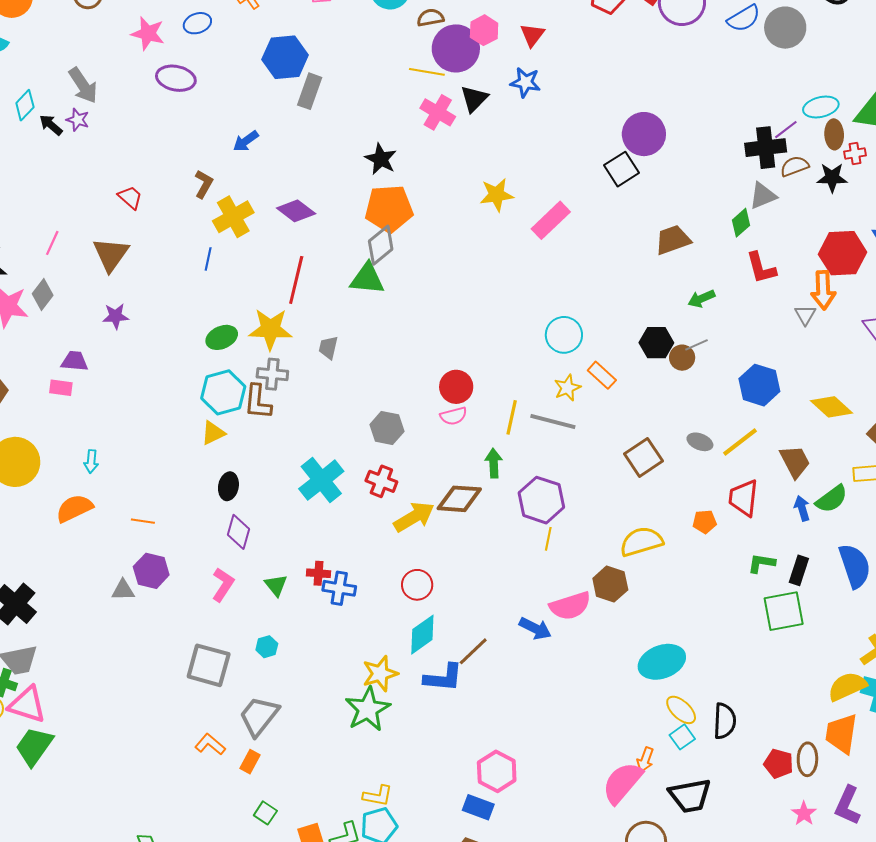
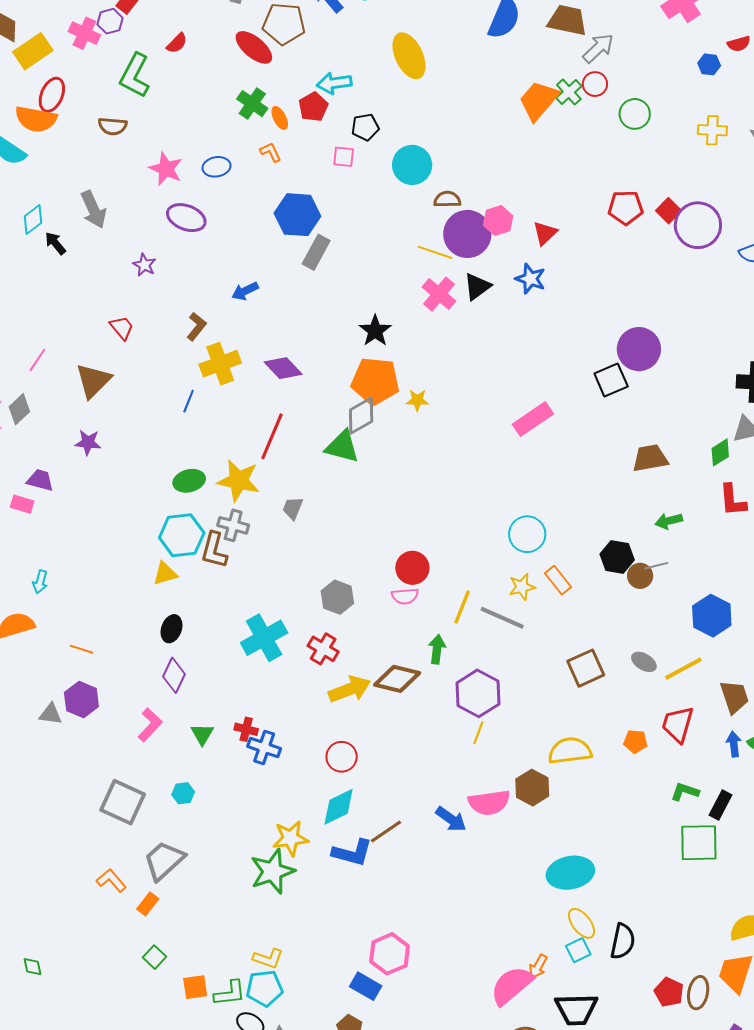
purple star: (78, 120) -> (144, 265), moved
yellow star: (497, 195) -> (417, 400), moved, size x0.7

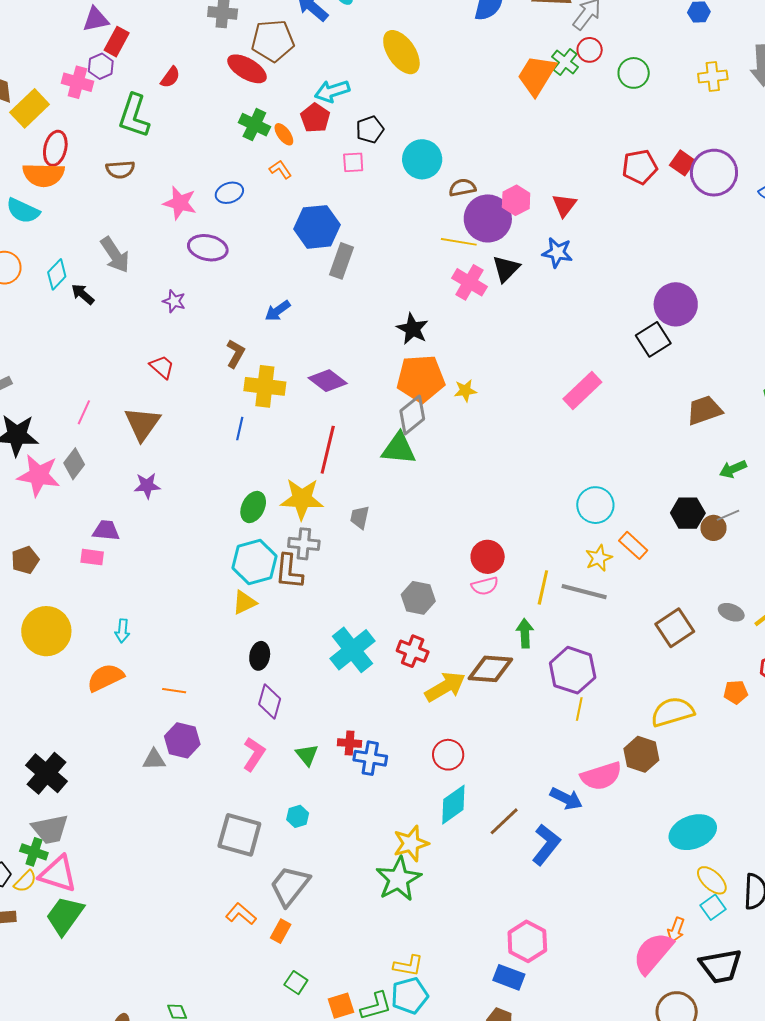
yellow cross: (220, 364) -> (265, 386), turned 36
green ellipse: (189, 481) -> (253, 507), turned -40
blue L-shape: (352, 853) -> (546, 845), moved, turned -57

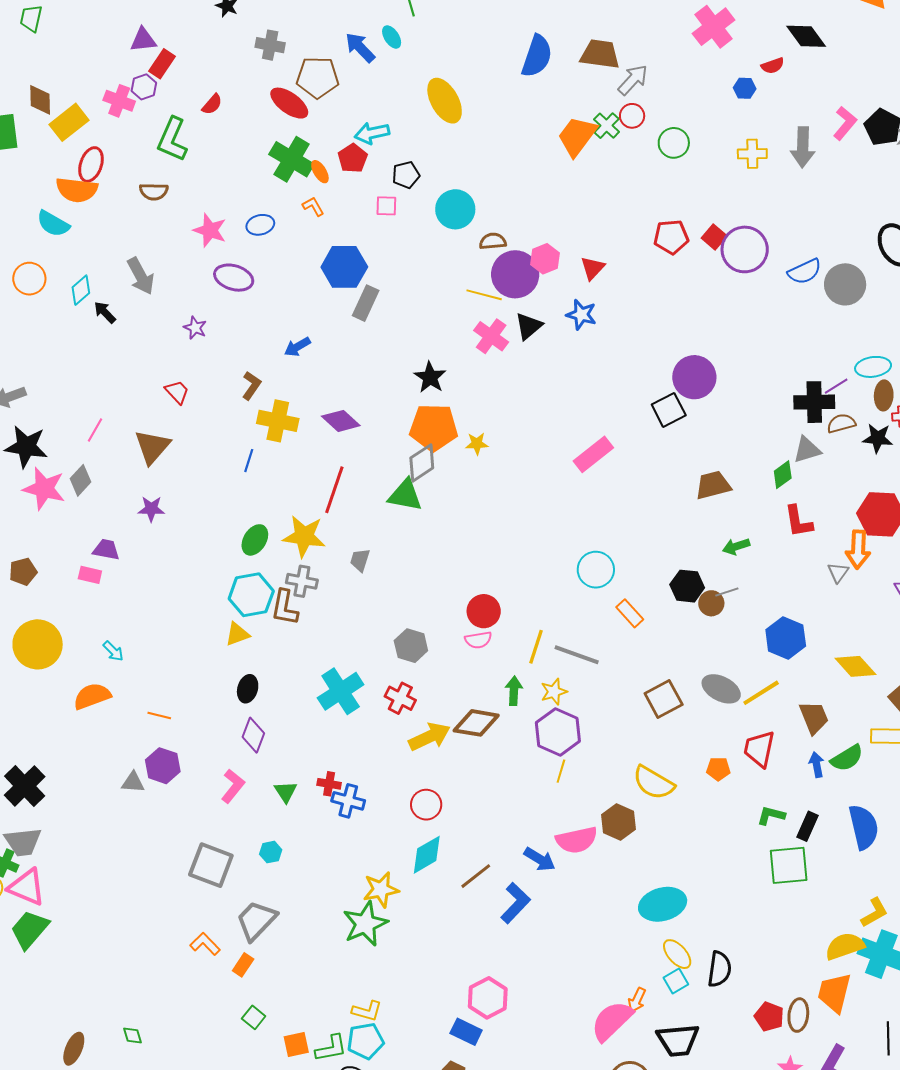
green cross: (254, 125) -> (292, 159), size x1.4
yellow star: (599, 558) -> (554, 692), moved
gray ellipse: (731, 612) -> (721, 689), size x1.5
cyan arrow: (122, 631) -> (113, 651), turned -55
yellow semicircle: (672, 712) -> (653, 783), turned -138

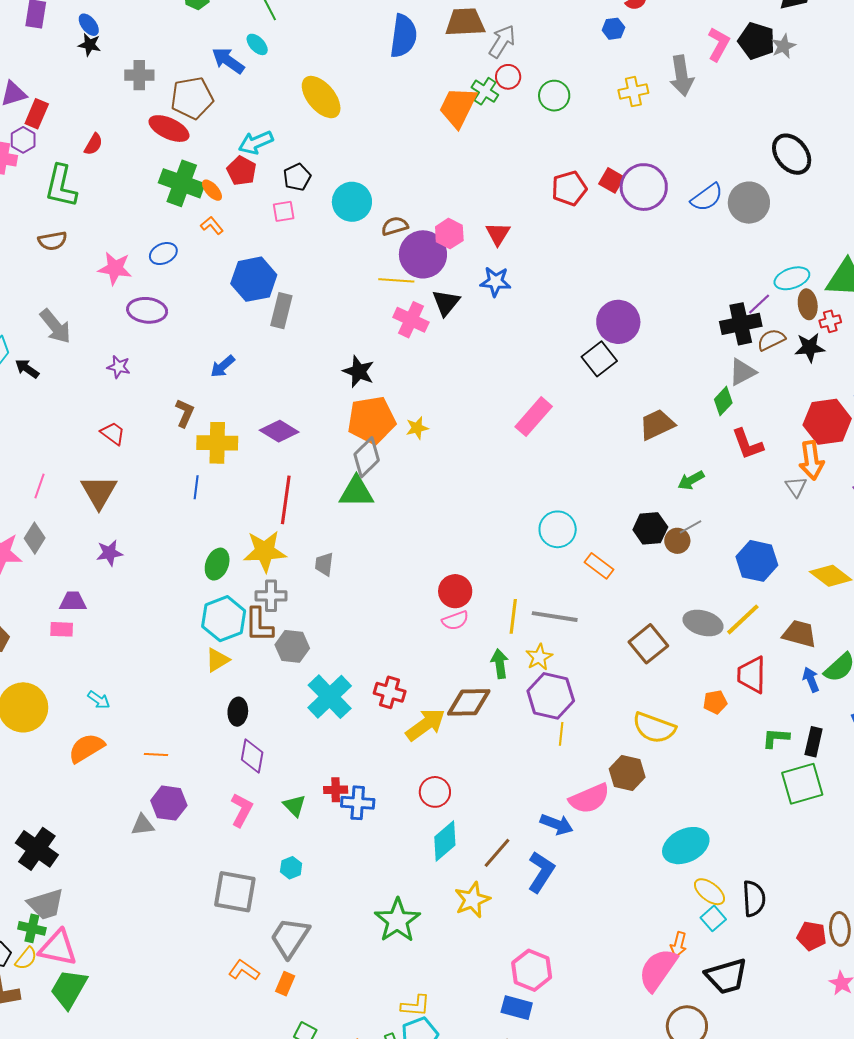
gray hexagon: (411, 646) -> (292, 646), moved
brown trapezoid: (814, 717) -> (799, 634), turned -42
yellow star: (381, 889) -> (472, 900), moved

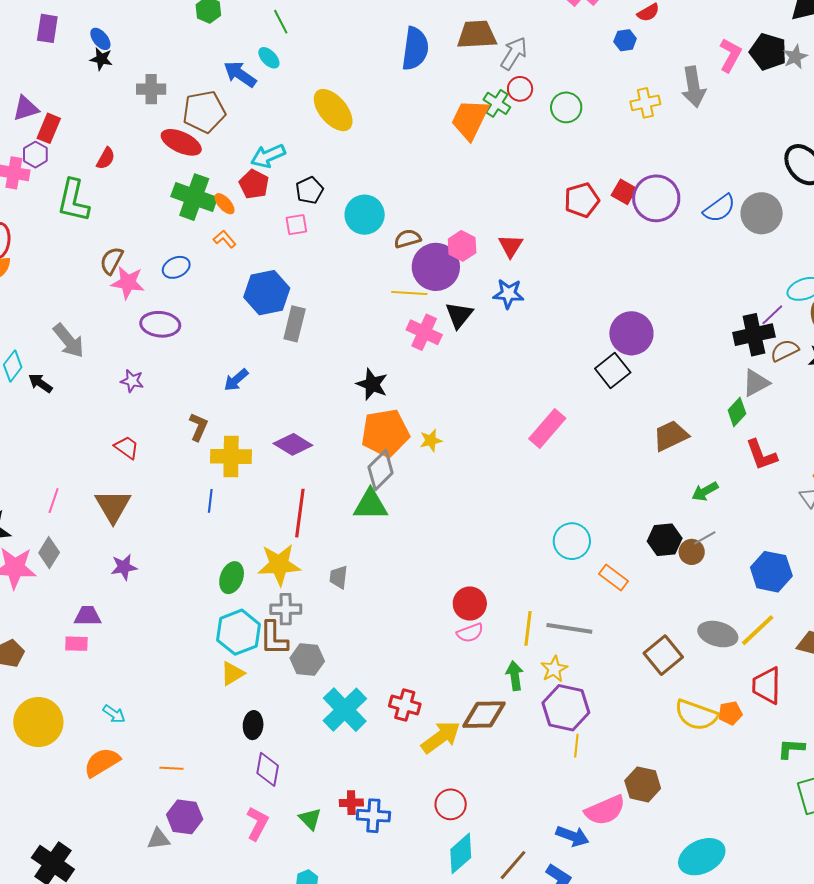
brown semicircle: (52, 241) -> (112, 261), moved, turned 128
yellow semicircle: (654, 728) -> (696, 715), moved

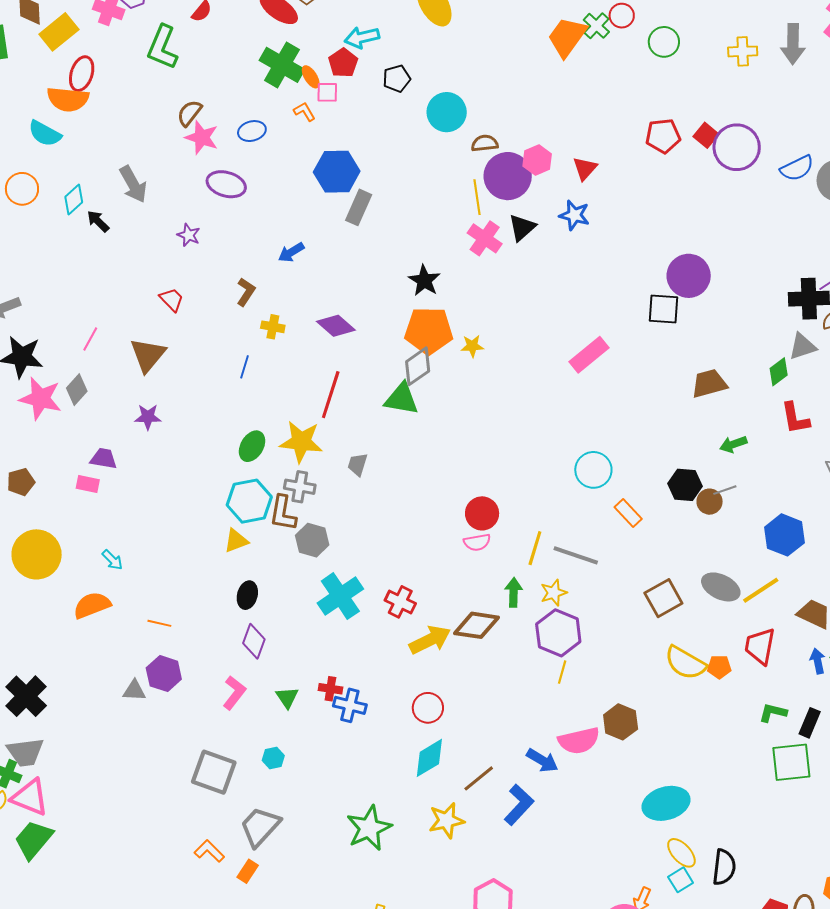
pink square: (296, 225) -> (327, 92), moved
yellow line: (409, 293) -> (477, 197), turned 68
black square: (613, 370) -> (664, 309), turned 32
yellow cross: (231, 456) -> (273, 327), size x0.6

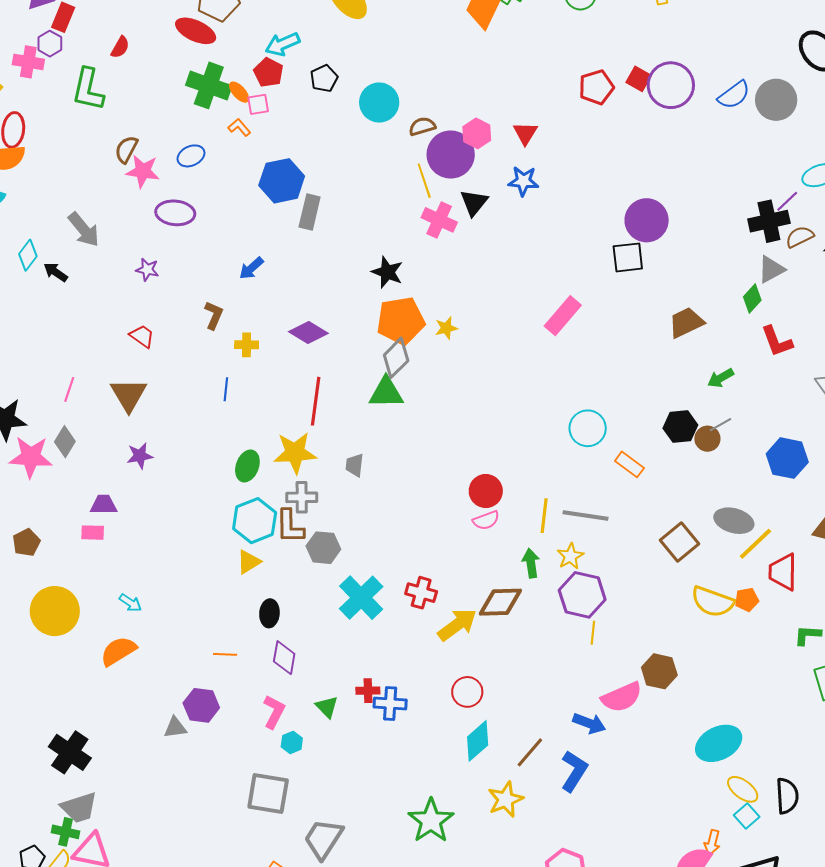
yellow line: (761, 590) -> (756, 544), moved
orange line: (159, 623) -> (225, 654), moved
cyan hexagon: (273, 758) -> (292, 742), moved

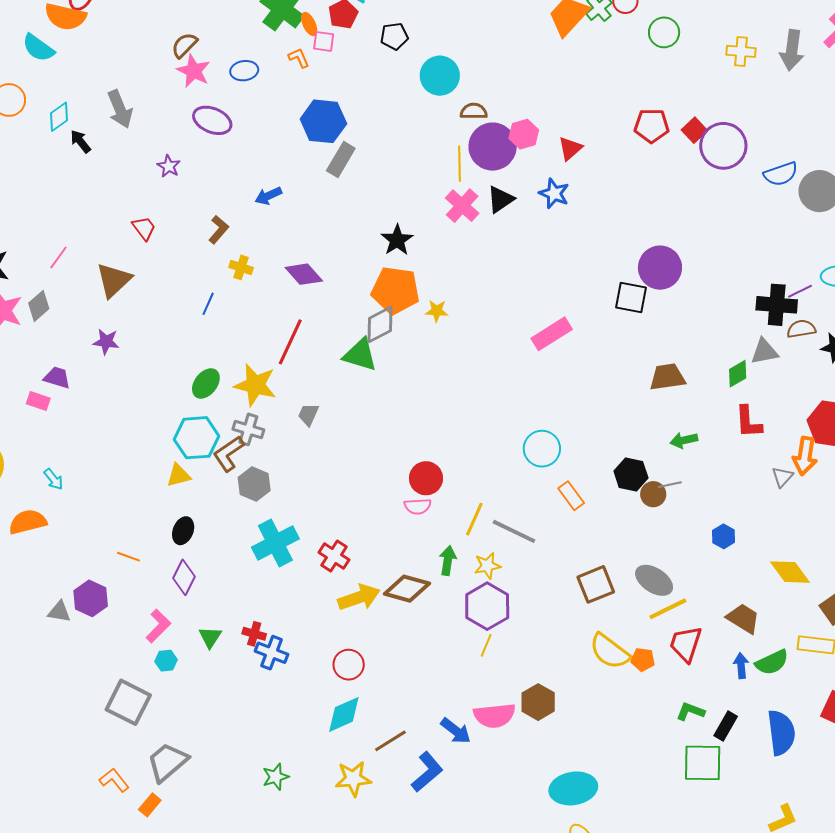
blue hexagon: (787, 458) -> (724, 536), size x0.6
brown L-shape: (290, 526) -> (228, 454), turned 39
green star: (431, 821) -> (276, 777), size x0.6

